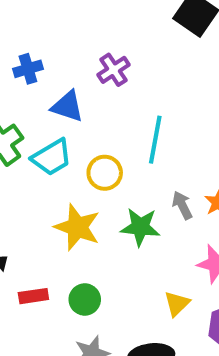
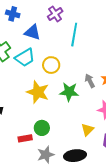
blue cross: (28, 69) -> (13, 14), turned 32
cyan line: (155, 140) -> (74, 35), moved
red rectangle: (33, 296) -> (25, 138), moved

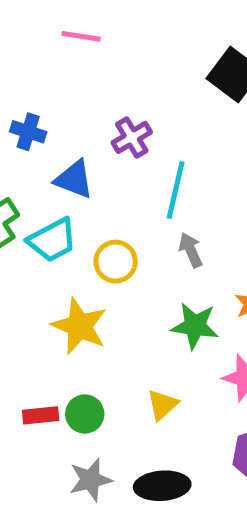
gray arrow: (90, 81) -> (191, 250), moved
green star: (69, 92) -> (195, 326), moved
yellow triangle: (88, 130) -> (162, 405), moved
red rectangle: (25, 138) -> (41, 415), moved

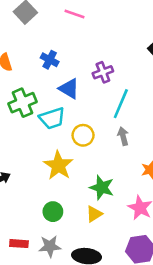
pink line: (81, 36) -> (74, 14), moved
green star: (195, 326) -> (102, 187), moved
red rectangle: (41, 415) -> (19, 244), moved

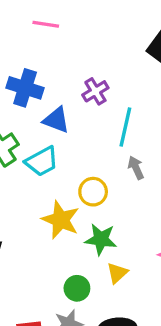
blue cross: (50, 60) -> (25, 88), size x1.5
yellow circle: (83, 135) -> (93, 192), moved
green star: (102, 187) -> (101, 239), moved
green circle: (53, 212) -> (77, 288), moved

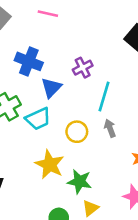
blue triangle: (56, 120) -> (51, 88), turned 50
yellow circle: (93, 192) -> (77, 132), moved

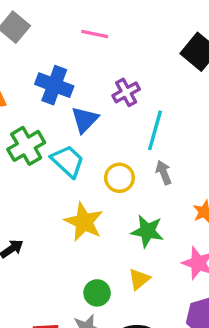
pink line: (48, 14) -> (95, 34), moved
cyan trapezoid: (38, 119) -> (68, 161), turned -112
green star: (79, 182) -> (147, 231), moved

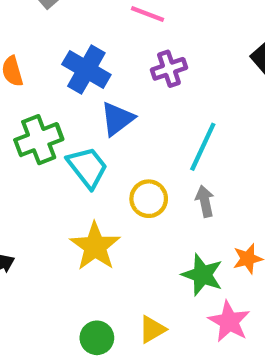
purple cross: (126, 92) -> (169, 69), moved
green star: (147, 231) -> (202, 275), moved

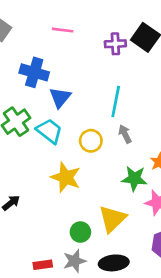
purple cross: (169, 69) -> (115, 44), moved, turned 30
yellow triangle: (152, 329) -> (112, 219), size x1.6

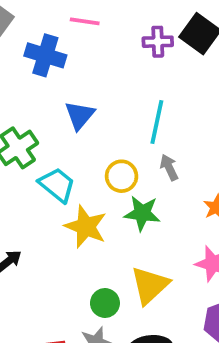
blue cross: (34, 72) -> (45, 55), moved
cyan trapezoid: (49, 131) -> (57, 185), moved
green star: (134, 178) -> (142, 213), moved

